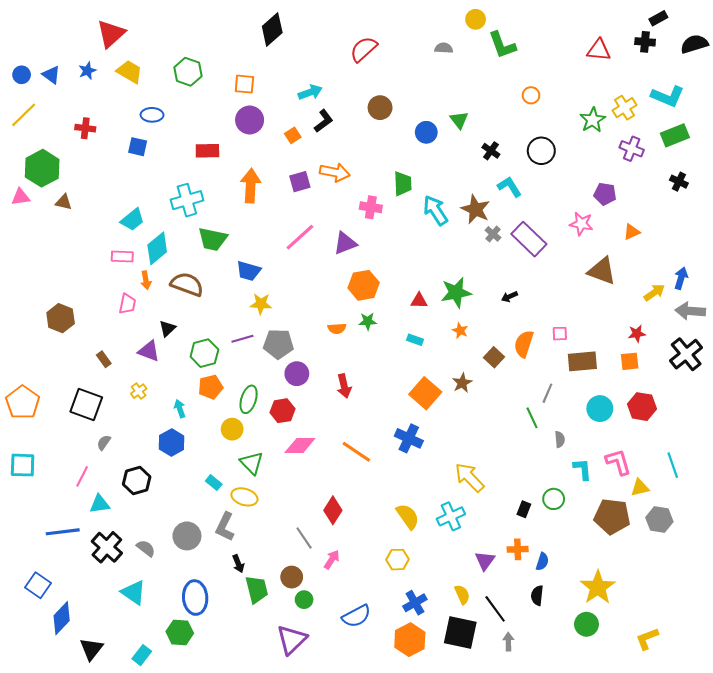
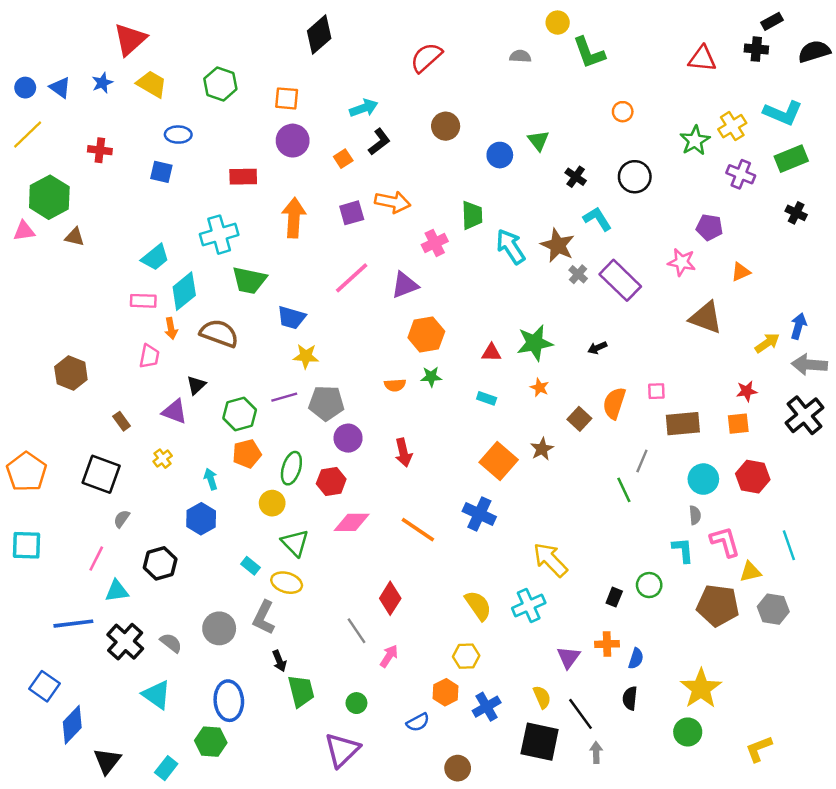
pink cross: (371, 207) -> (435, 243), turned -35
gray semicircle: (560, 439) -> (695, 515), moved
brown circle: (292, 577) -> (458, 768), moved
blue semicircle: (356, 616) -> (418, 722), size x0.7
orange hexagon: (410, 640) -> (446, 692), moved, size x0.7

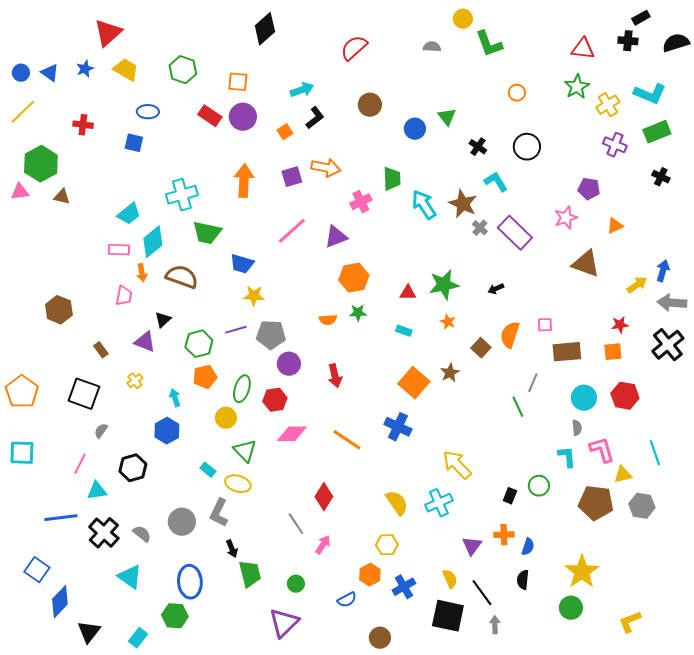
green star: (695, 141) -> (577, 87), moved
red rectangle: (243, 177) -> (210, 116), moved, turned 35
pink star: (682, 262) -> (566, 218), turned -30

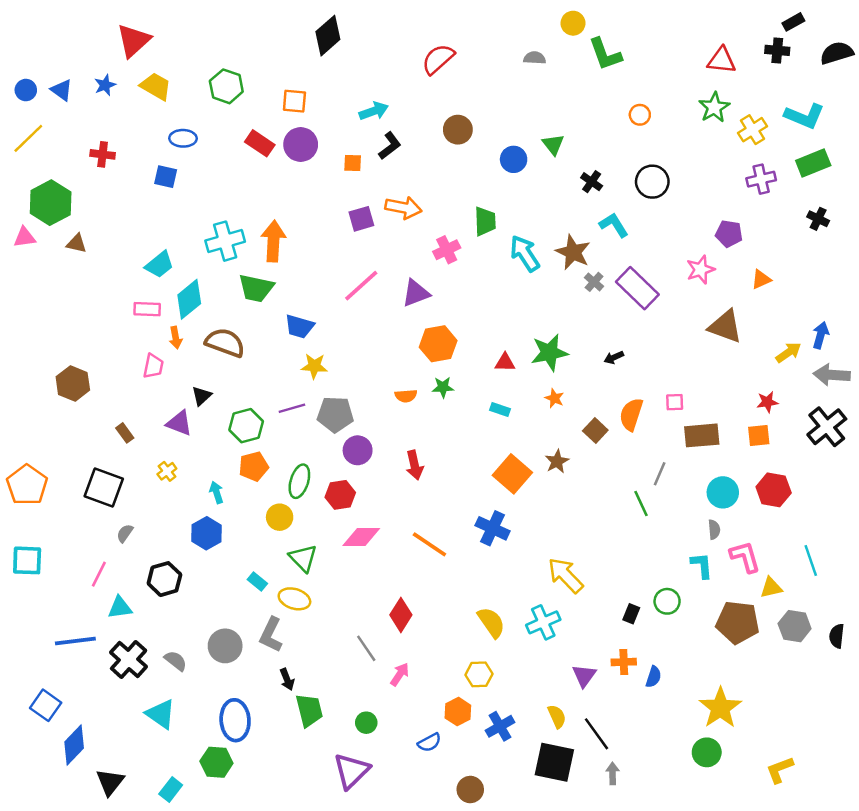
orange square: (285, 132) -> (353, 163), turned 35
purple cross: (615, 145) -> (761, 179), turned -35
orange arrow: (244, 181) -> (273, 241), moved
black semicircle: (523, 580) -> (837, 636), moved

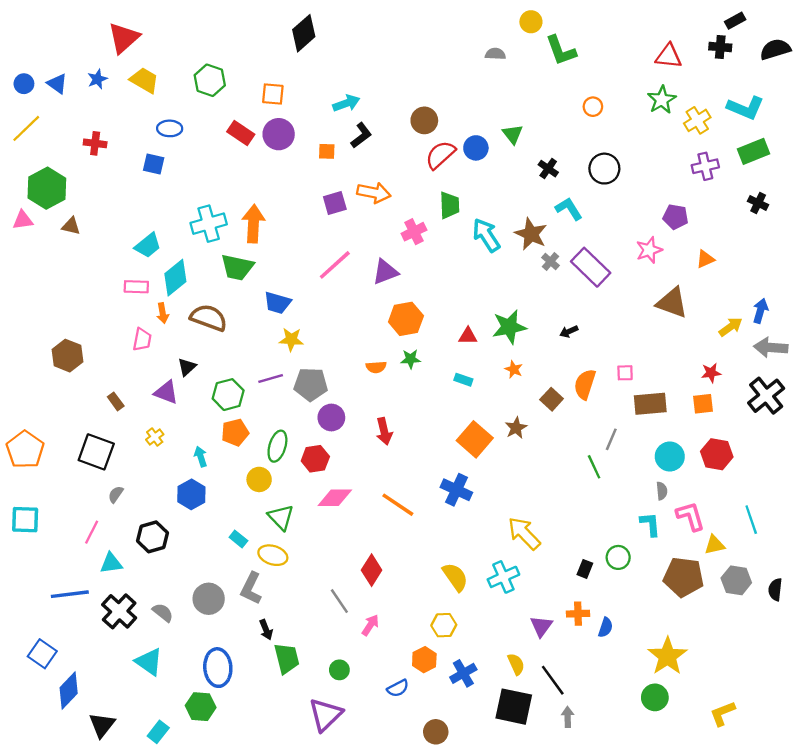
red semicircle: (438, 59) -> (440, 155), moved

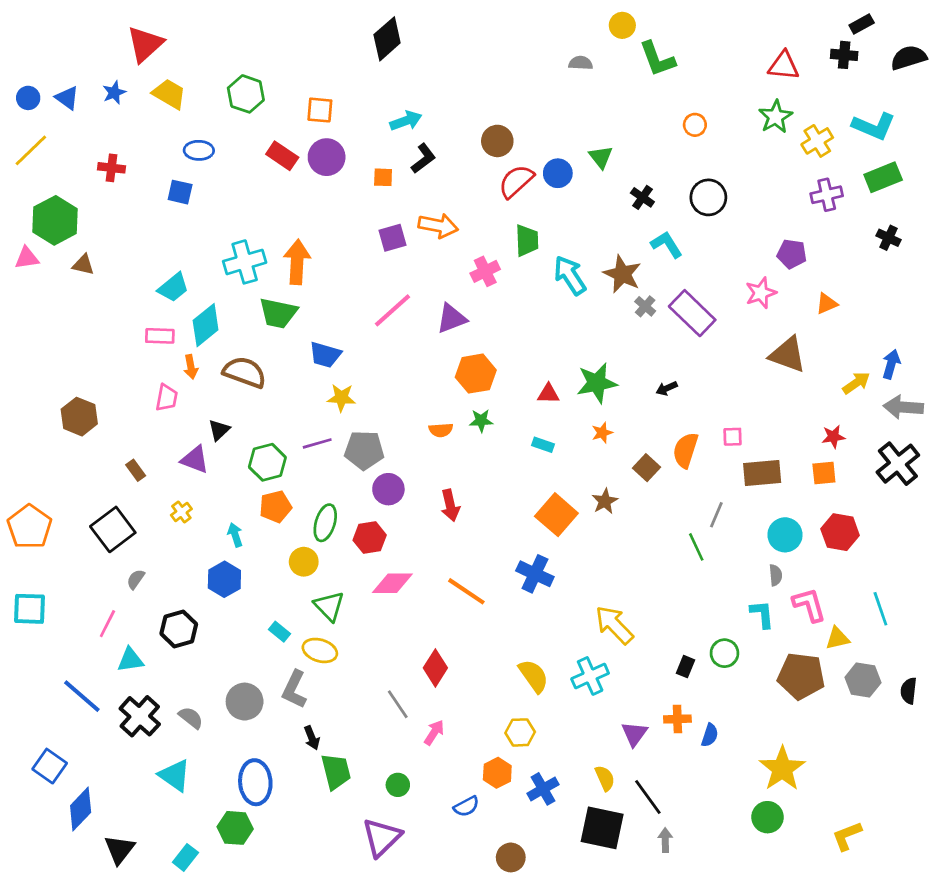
black diamond: (304, 33) -> (387, 39), moved
orange star: (514, 369) -> (602, 433), turned 30
black square: (96, 452) -> (113, 529), turned 33
blue line: (70, 594) -> (82, 696), turned 48

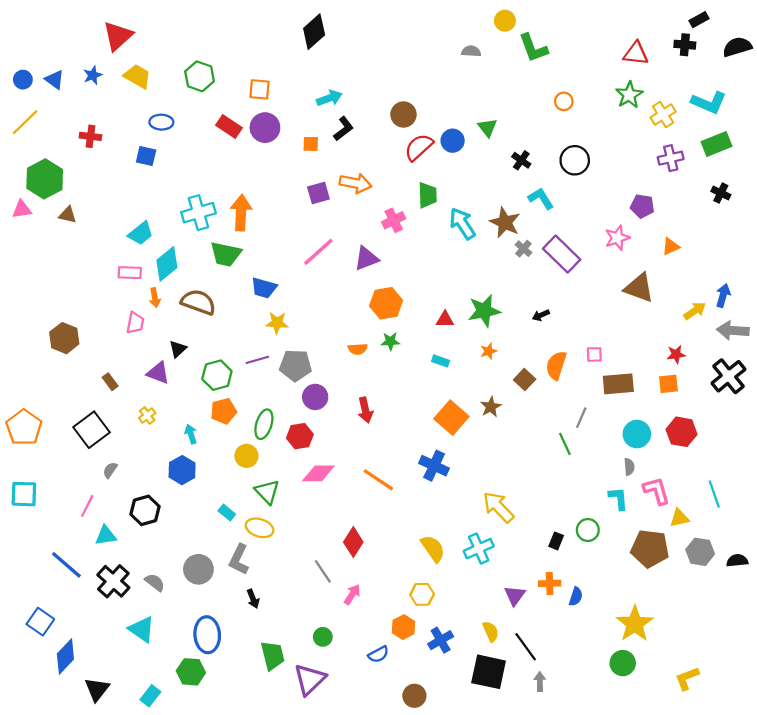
black semicircle: (909, 691) -> (737, 561), turned 78
green trapezoid: (336, 771) -> (273, 655), moved

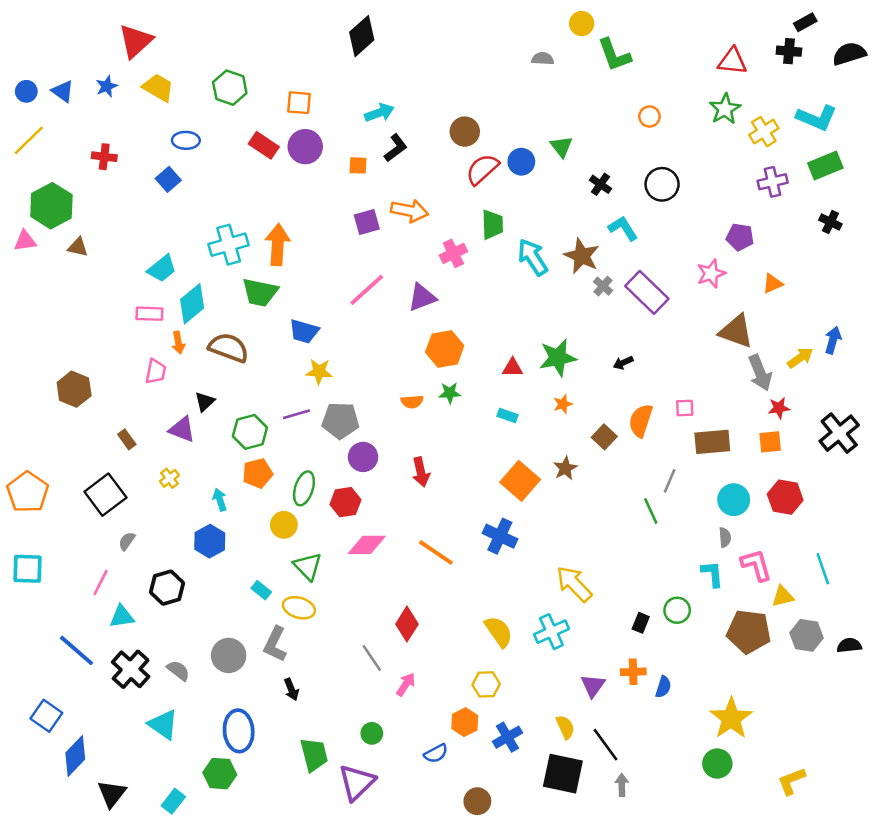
blue square: (146, 156) -> (168, 179), turned 36
gray arrow: (733, 330) -> (760, 373), moved, turned -116

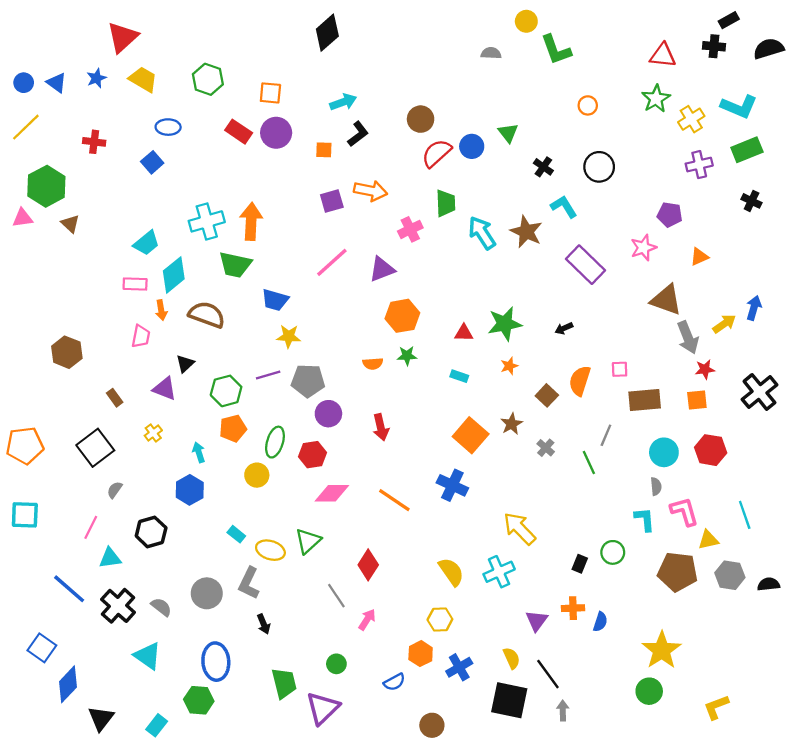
brown triangle: (78, 247) -> (70, 224), turned 30
gray cross: (603, 286) -> (546, 448), moved
orange pentagon: (28, 492) -> (25, 445), turned 30
green triangle: (308, 566) -> (308, 541), moved, turned 32

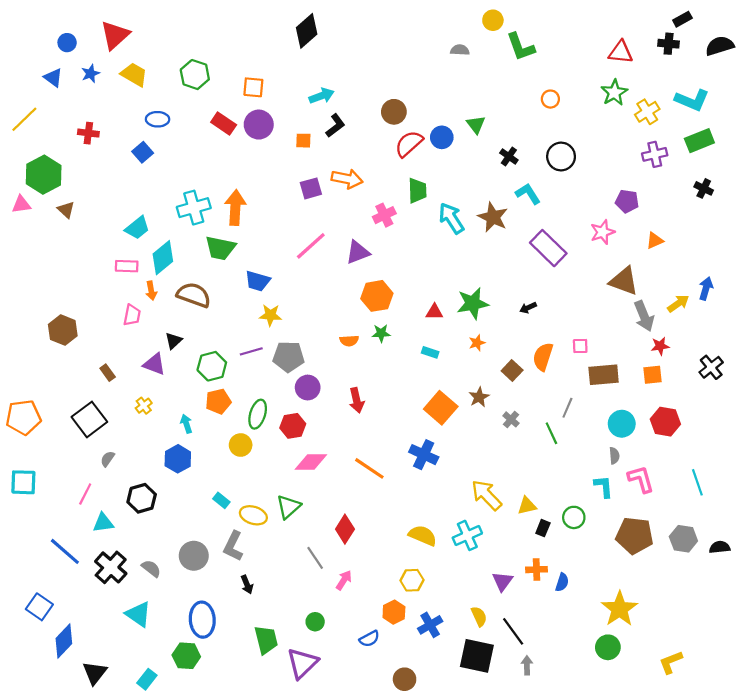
blue circle: (24, 83) -> (67, 43), moved
black cross: (759, 392) -> (711, 367), size x0.7
yellow triangle: (708, 540) -> (527, 506), moved
yellow semicircle: (451, 572) -> (423, 535), turned -32

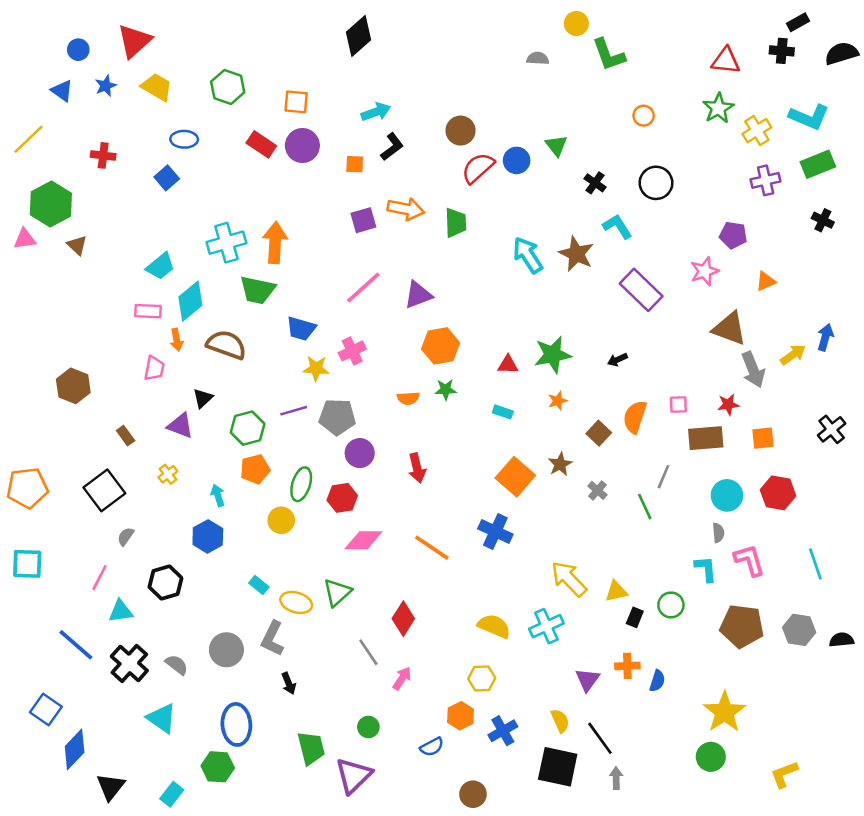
green trapezoid: (417, 191) -> (456, 223), moved
pink cross: (384, 215) -> (352, 351), moved
red star: (660, 346) -> (728, 404), moved

